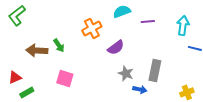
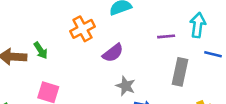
purple line: (148, 21) -> (166, 36), moved
gray rectangle: (155, 70) -> (180, 72), moved

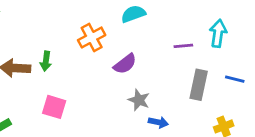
green arrow: (41, 50) -> (46, 61), turned 42
blue line: (213, 54) -> (235, 79), moved

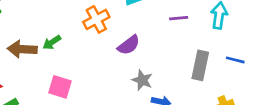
purple line: (183, 46) -> (179, 18), moved
green arrow: (46, 61) -> (52, 42), turned 48

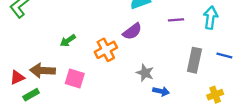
orange cross: (96, 19) -> (106, 50), moved
purple semicircle: (129, 45) -> (132, 31), moved
brown arrow: (22, 49) -> (43, 71), moved

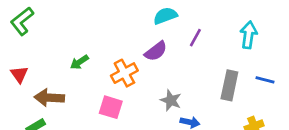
purple line: (176, 20) -> (195, 38), moved, turned -56
red triangle: (17, 77) -> (19, 74), moved, turned -42
pink square: (75, 79) -> (111, 107), moved

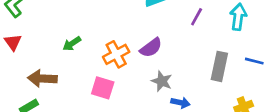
purple line: (195, 38) -> (197, 17), moved
purple semicircle: (156, 51) -> (151, 48), moved
red triangle: (19, 74) -> (13, 42), moved

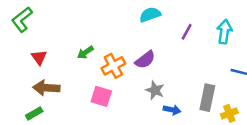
red triangle: (13, 42) -> (39, 57), moved
green arrow: (72, 44) -> (85, 52), moved
gray rectangle: (219, 66) -> (207, 98), moved

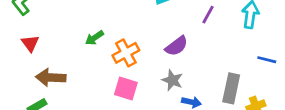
red triangle: (39, 57) -> (30, 43), moved
purple semicircle: (145, 60) -> (176, 46), moved
pink square: (101, 96) -> (126, 88), moved

